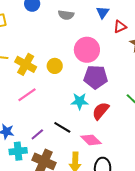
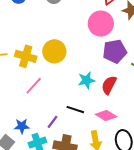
pink circle: (87, 50) -> (101, 24), moved
yellow circle: (55, 66) -> (54, 51), size x1.5
purple pentagon: (96, 77) -> (115, 51), moved

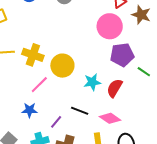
yellow circle: (54, 51) -> (62, 66), moved
blue star: (22, 126) -> (30, 110), moved

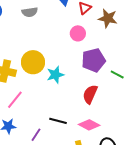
pink circle: (110, 26) -> (78, 33), size x0.6
yellow circle: (62, 66) -> (33, 62), moved
cyan star: (92, 82) -> (55, 75), moved

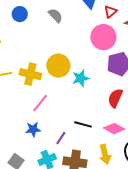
gray semicircle: (30, 12) -> (55, 15), turned -126
pink circle: (78, 33) -> (103, 37), size x1.6

